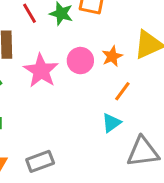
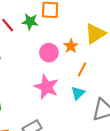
pink star: (41, 71) -> (46, 87), moved

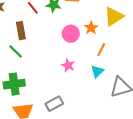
pink star: (46, 87) -> (68, 65), size x0.6

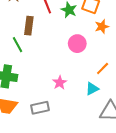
orange star: (91, 28) -> (102, 27), moved
pink star: (68, 65) -> (60, 83), moved

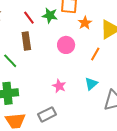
brown rectangle: (29, 26) -> (26, 41), moved
orange line: (103, 68) -> (95, 54), moved

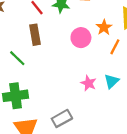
orange star: (85, 23) -> (104, 27), moved
pink star: (59, 86) -> (88, 83), moved

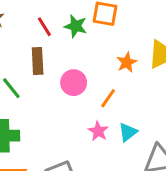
pink circle: (81, 38) -> (74, 83), moved
orange line: (115, 47) -> (108, 98), moved

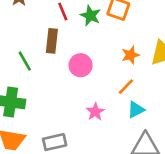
orange line: (108, 98) -> (126, 87), moved
cyan triangle: (128, 132) -> (136, 110), moved

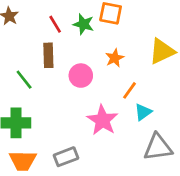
orange star: (130, 55) -> (115, 58), moved
pink star: (95, 112) -> (102, 120), size x1.6

